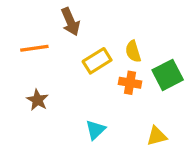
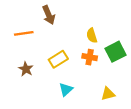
yellow rectangle: (97, 61) -> (58, 59), moved

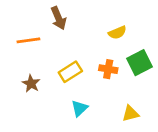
yellow semicircle: (92, 35) -> (117, 33), moved, turned -96

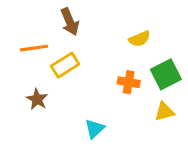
yellow rectangle: (70, 72) -> (65, 65), moved
yellow triangle: (130, 114) -> (164, 112), moved

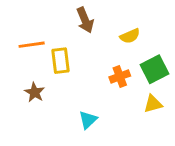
brown arrow: (70, 22) -> (85, 20), moved
yellow rectangle: (65, 65) -> (61, 61), turned -65
orange cross: (129, 82) -> (120, 76), turned -30

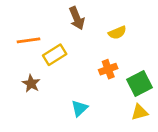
yellow rectangle: (61, 61) -> (55, 55), turned 65
green square: (154, 69) -> (139, 83), moved
yellow triangle: (153, 104) -> (139, 112), moved

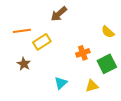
brown arrow: (77, 18) -> (59, 14), turned 72
yellow semicircle: (117, 33) -> (108, 32), moved, turned 64
yellow triangle: (139, 112) -> (92, 86), moved

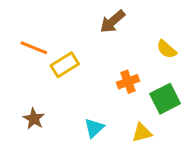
brown arrow: (59, 14) -> (113, 21), moved
orange line: (22, 31) -> (34, 48), turned 30
brown star: (24, 64) -> (34, 119), moved

